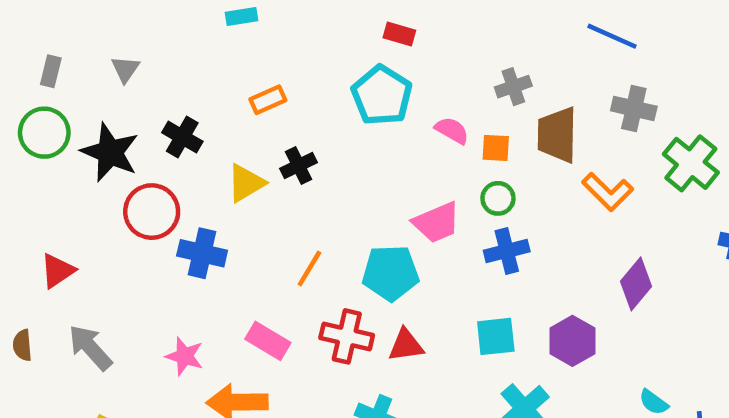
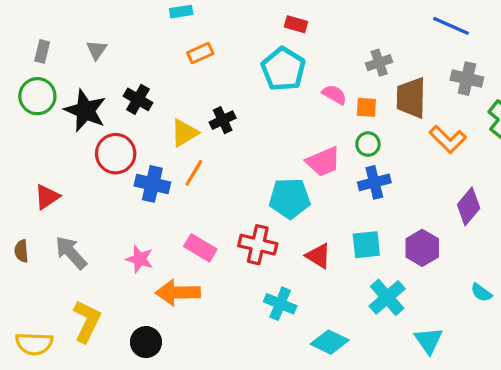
orange rectangle: (268, 100) -> (200, 53), moved
orange line: (309, 269) -> (194, 173), moved
red triangle: (406, 345) -> (318, 256), moved, turned 40

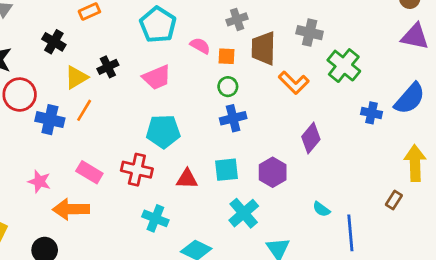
black cross: (138, 99) -> (54, 42), moved
pink trapezoid: (323, 162) -> (157, 77), moved
red triangle: (318, 256) -> (187, 179), turned -30

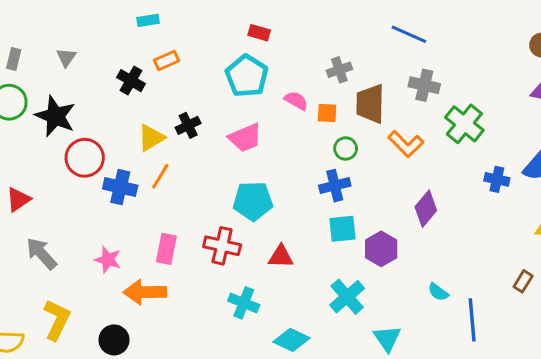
black cross: (54, 42) -> (131, 81), moved
green circle: (228, 87) -> (346, 149), moved
cyan square: (227, 170) -> (342, 229), moved
pink rectangle: (89, 172) -> (166, 249), turned 70

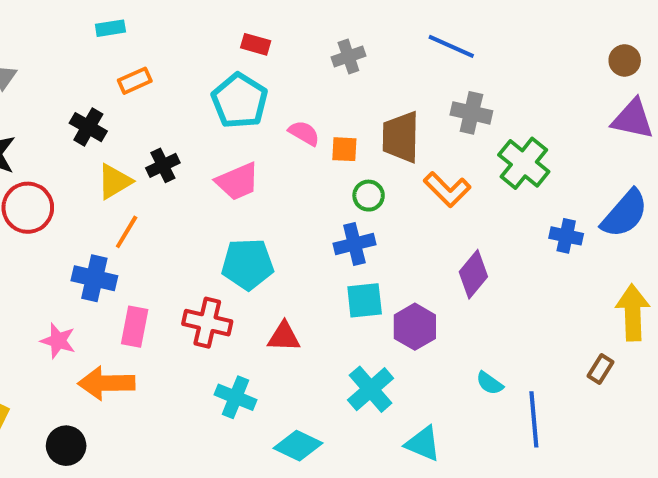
gray cross: (339, 70) -> (348, 56), moved
black cross: (131, 81) -> (88, 127), moved
blue cross: (120, 187) -> (94, 278), moved
cyan triangle: (387, 338) -> (423, 444), turned -32

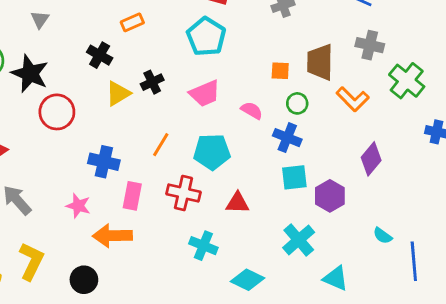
pink semicircle: (304, 133) -> (252, 111), moved
orange line: (127, 232) -> (161, 145), moved
blue cross: (354, 244) -> (287, 138), turned 36

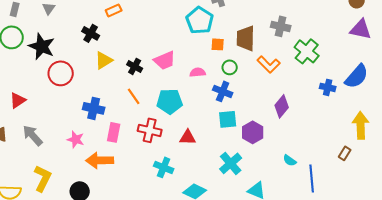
cyan pentagon: (206, 37) -> (200, 20), moved
black cross: (152, 82) -> (135, 66), moved, turned -35
pink semicircle: (252, 111) -> (198, 72), turned -35
orange line: (161, 145) -> (134, 96), turned -66

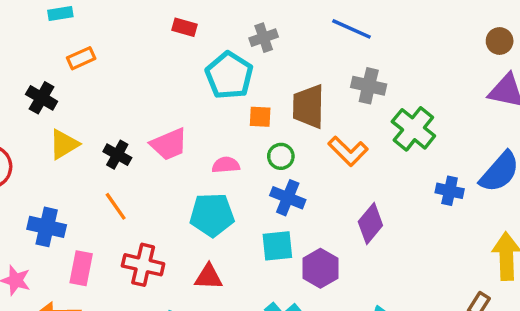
blue cross: (223, 91) -> (288, 198), moved
cyan pentagon: (170, 101) -> (212, 215), moved

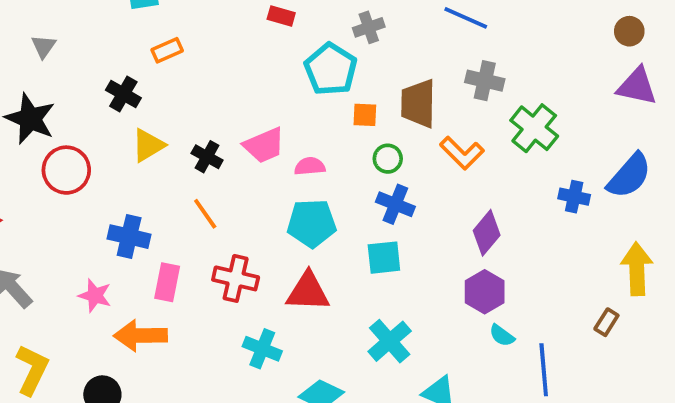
pink semicircle: (226, 165) -> (310, 166), moved
purple hexagon: (320, 268) -> (485, 292), moved
red triangle: (209, 277) -> (308, 292), size x1.4

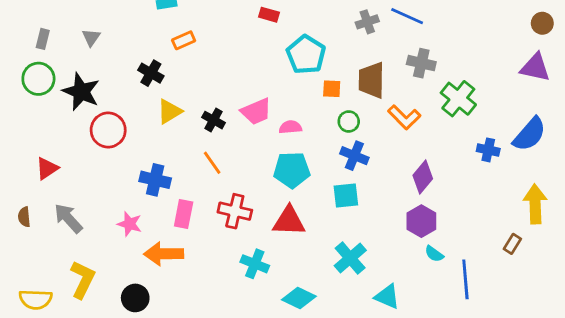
gray cross: (369, 27) -> (367, 22), moved
brown circle: (629, 31) -> (542, 23), moved

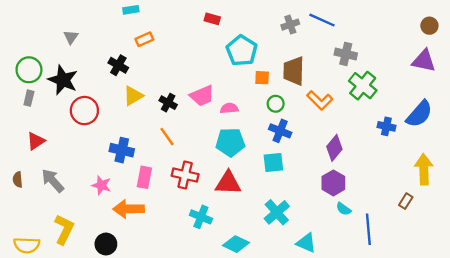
gray rectangle: (43, 39) -> (29, 98), moved
gray cross: (421, 63) -> (346, 54), moved

